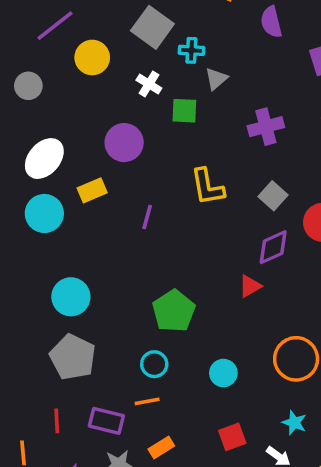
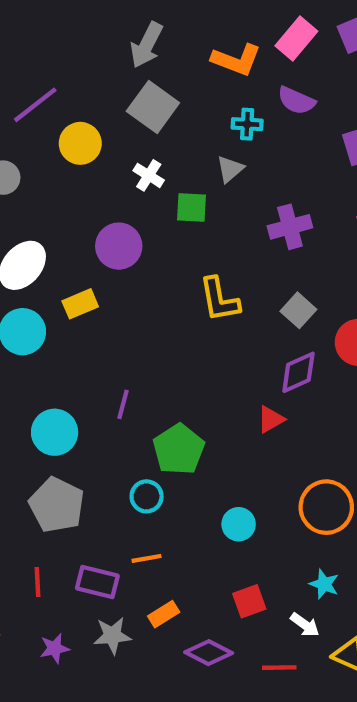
purple semicircle: (271, 22) -> (296, 101), turned -52
cyan cross: (191, 50) -> (247, 124), moved
purple line: (147, 217) -> (123, 404), moved
cyan circle: (154, 364) -> (147, 496), moved

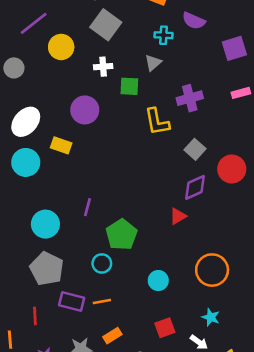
white cross: (149, 175) -> (103, 67), turned -36
yellow L-shape: (219, 300) -> (157, 122), moved
yellow rectangle: (80, 304) -> (61, 145), turned 42
purple rectangle: (97, 582) -> (72, 302), moved

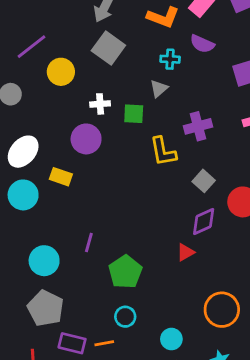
white cross: (103, 67) -> (100, 104), moved
cyan circle: (102, 263) -> (125, 317), moved
cyan circle: (158, 281) -> (171, 339), moved

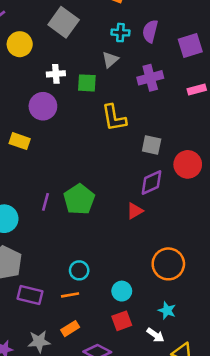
purple semicircle: (202, 44) -> (150, 31), moved, turned 80
purple cross: (198, 126) -> (150, 78), moved
gray square: (204, 181) -> (152, 145), turned -30
green pentagon: (125, 272) -> (79, 199), moved
orange line: (104, 343) -> (70, 295), moved

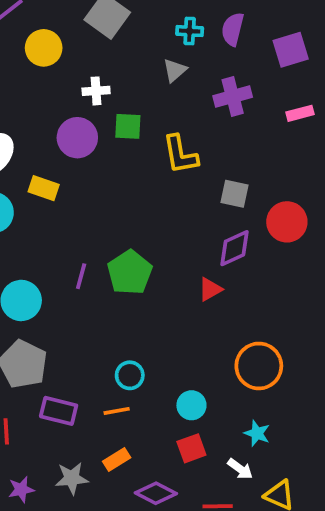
green square: (87, 83) -> (128, 126), moved

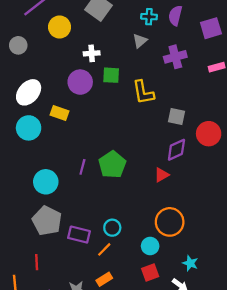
orange circle: (259, 366) -> (170, 222), moved
purple rectangle: (59, 411) -> (79, 235), moved
orange line: (117, 411) -> (104, 249), turned -35

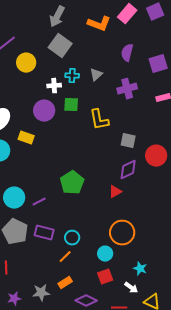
cyan cross: (149, 17) -> (72, 76), moved
purple line: (82, 167) -> (39, 202), moved, turned 48
purple rectangle: (79, 235) -> (44, 233), moved

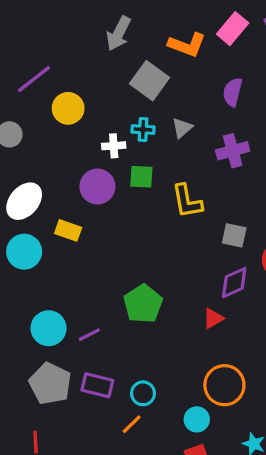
gray square: (60, 46) -> (150, 81), moved

